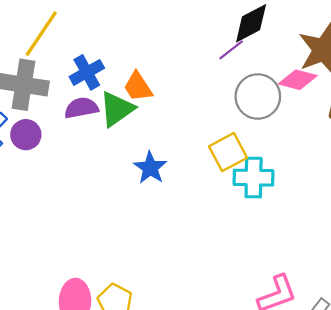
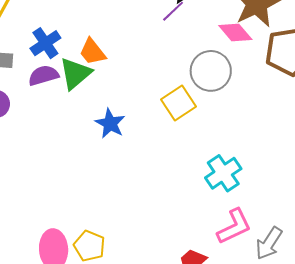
pink diamond: (298, 80) -> (235, 33), turned 40
gray circle: (258, 97) -> (211, 71), moved
cyan cross: (254, 178) -> (223, 173), moved, turned -30

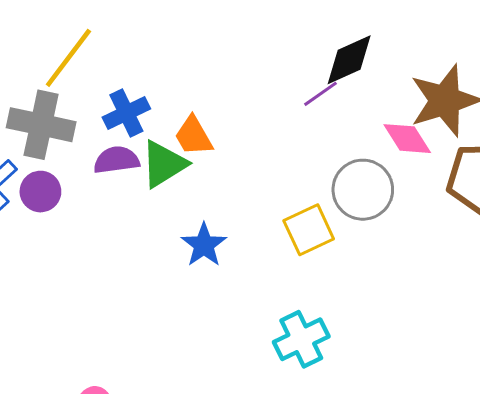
cyan cross: (223, 173) -> (301, 339), moved

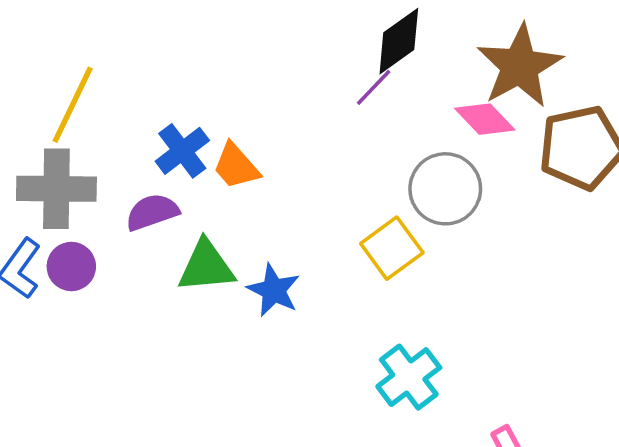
blue cross: (126, 113) -> (182, 151), moved
green triangle: (164, 164) -> (206, 266), moved, turned 38

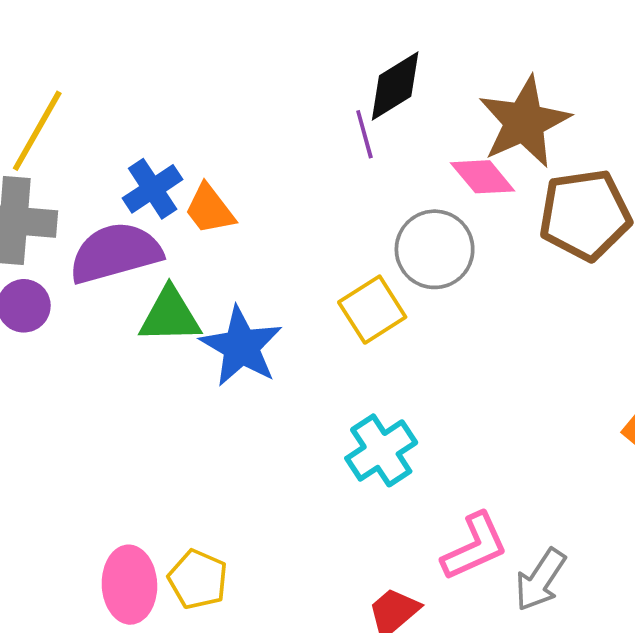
purple line: (374, 87) -> (364, 134), turned -63
purple semicircle: (152, 212) -> (115, 253), size x1.6
blue star: (274, 290) -> (241, 346), size x1.4

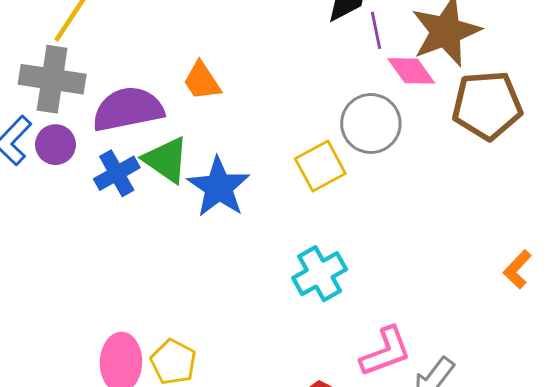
purple line: (364, 134) -> (376, 30), moved
blue cross: (153, 189) -> (117, 173), moved
green triangle: (170, 316) -> (166, 160), turned 32

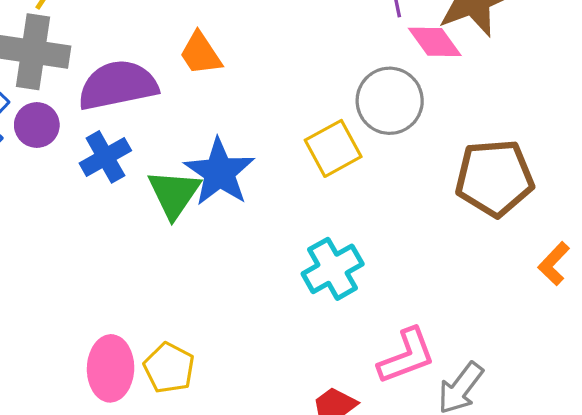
brown pentagon: (487, 105) -> (494, 178), moved
green triangle: (166, 160) -> (174, 194), moved, turned 30

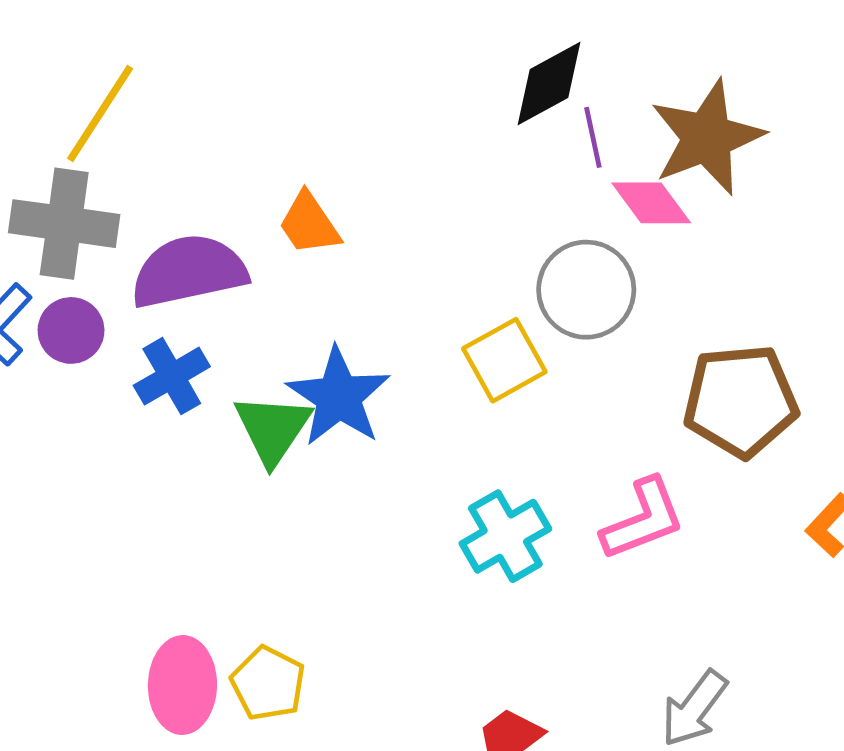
pink L-shape: (407, 356) -> (643, 519), moved

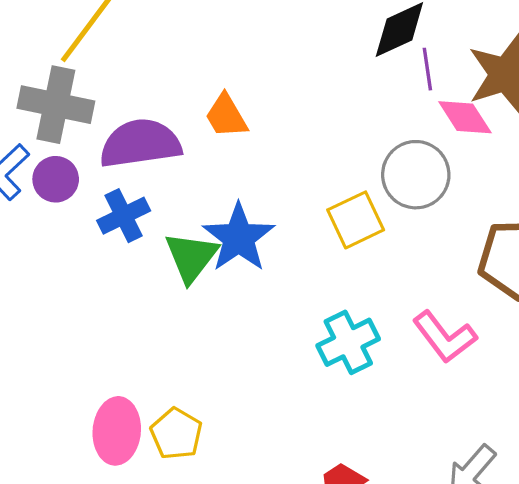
pink L-shape: (643, 519) -> (445, 337), turned 70

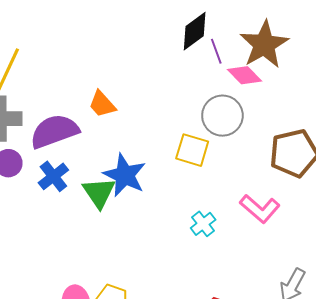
yellow square: (356, 220) -> (192, 150), turned -36
cyan cross: (348, 342) -> (203, 224), size x0.7

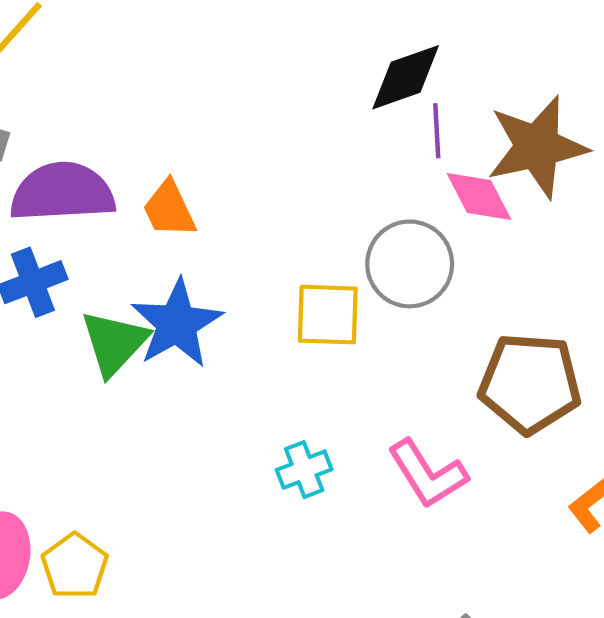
orange trapezoid: (102, 104) -> (169, 209), moved
yellow square: (192, 150) -> (328, 315), turned -32

